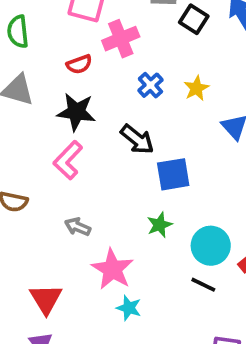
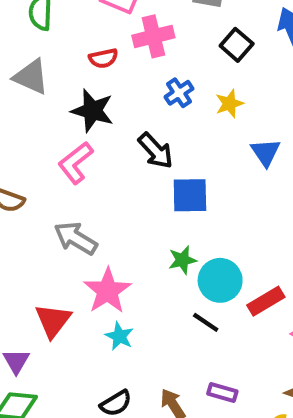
black square: (194, 19) -> (237, 45), moved
green star: (160, 225) -> (182, 260), moved
gray arrow: (78, 227) -> (76, 238), size x1.5
red triangle: (46, 299) -> (53, 321), moved

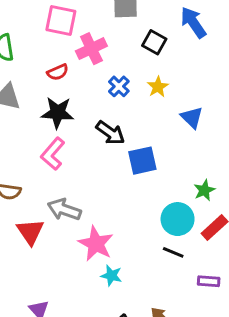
green star: (182, 260) -> (204, 190), moved
red triangle: (53, 321) -> (30, 232), moved
purple rectangle: (222, 393) -> (209, 281), moved

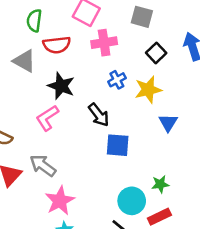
red semicircle: (58, 72) -> (57, 45), moved, size x1.5
yellow star: (158, 87) -> (148, 90), size x1.5

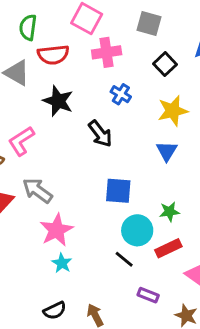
blue cross: (117, 80) -> (121, 94), turned -30
yellow star: (148, 90) -> (173, 111), moved
pink L-shape: (47, 118) -> (21, 141), moved
blue triangle: (168, 123) -> (167, 151), moved
blue square: (118, 145) -> (118, 191), moved

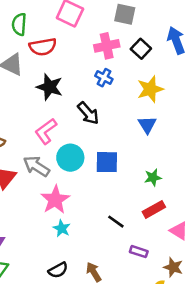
pink cross: (107, 52) -> (107, 46), moved
pink L-shape: (21, 141) -> (46, 131), moved
cyan circle: (137, 230) -> (70, 158), moved

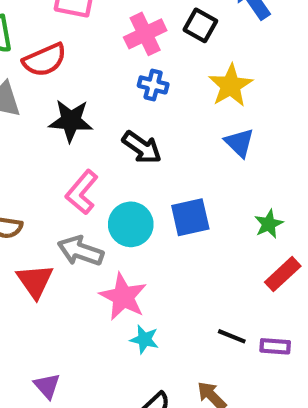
black line: (116, 222) -> (232, 336), moved

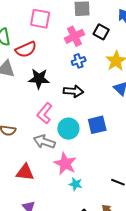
blue cross: (153, 85) -> (79, 61), turned -32
black arrow: (142, 147) -> (73, 91), turned -30
red triangle: (35, 281) -> (25, 172), moved, turned -48

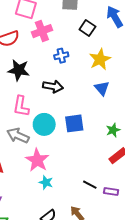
pink cross: (74, 36) -> (42, 31), moved
pink L-shape: (45, 113) -> (21, 106), turned -35

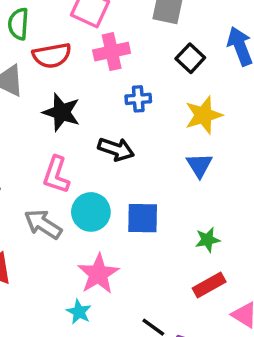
pink star: (37, 160) -> (98, 274), moved

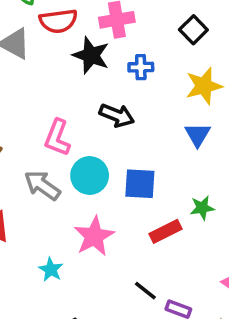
black star: (61, 112) -> (91, 55), moved
red rectangle: (209, 285) -> (165, 231), moved
cyan star: (79, 312) -> (51, 270), moved

